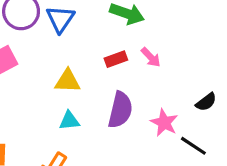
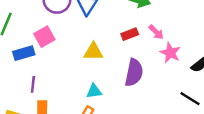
cyan triangle: (69, 121) -> (94, 91), moved
pink star: (164, 123) -> (170, 53), moved

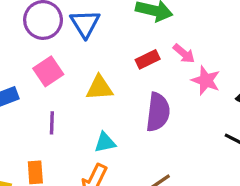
pink square: (44, 37) -> (48, 71), moved
purple line: (33, 84) -> (52, 123), moved

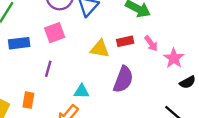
pink star: (206, 80) -> (174, 58), moved
yellow triangle: (100, 88) -> (100, 49), moved

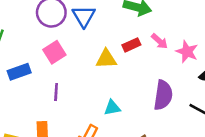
purple semicircle: (123, 79) -> (163, 95), moved
cyan triangle: (82, 91) -> (112, 108), moved

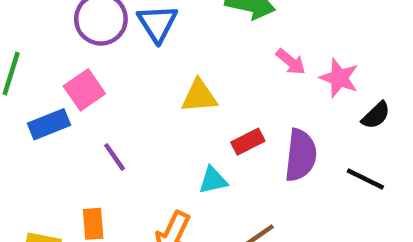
red rectangle: (131, 45) -> (248, 142), moved
pink square: (54, 52) -> (84, 90), moved
purple line: (56, 92) -> (115, 157), turned -36

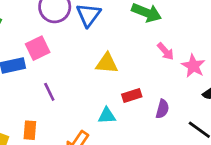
purple semicircle: (301, 155) -> (162, 109), size x0.6

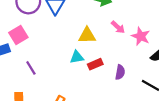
yellow triangle: (107, 63) -> (87, 35), moved
cyan triangle: (107, 116) -> (77, 57), moved

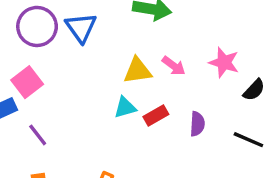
pink arrow: (118, 27) -> (174, 66), moved
purple line: (31, 68) -> (38, 135), moved

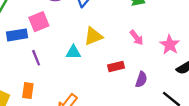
yellow triangle: (138, 71) -> (93, 36), moved, turned -30
cyan triangle: (125, 107) -> (73, 52), moved

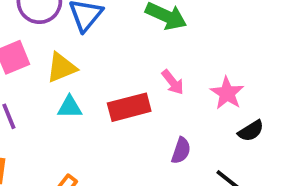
yellow triangle: (93, 36) -> (61, 68), moved
red rectangle: (116, 67) -> (129, 107), moved, size x1.5

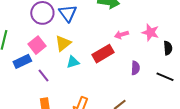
pink arrow: (173, 82) -> (121, 35), turned 128
black semicircle: (251, 131) -> (168, 48), turned -48

